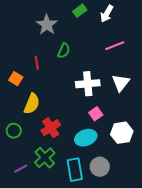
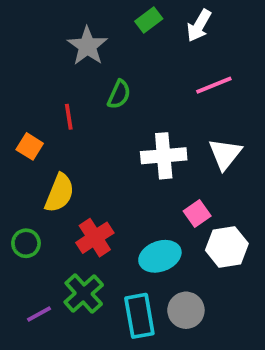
pink square: (96, 114) -> (197, 213), moved

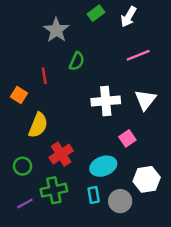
green circle: (26, 243) -> (23, 166), moved
white hexagon: (227, 247) -> (147, 179), moved
green cross: (84, 293) -> (54, 190), turned 30
cyan rectangle: (139, 316) -> (94, 195), moved, size x0.6

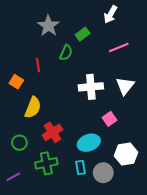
green rectangle: (96, 13) -> (83, 34), moved
purple line: (25, 203) -> (13, 177), moved

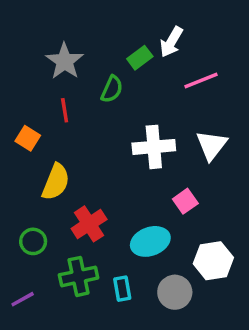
white arrow: (110, 14) -> (171, 42), moved
gray star: (48, 26) -> (65, 61), moved
cyan rectangle: (80, 168) -> (122, 289), moved

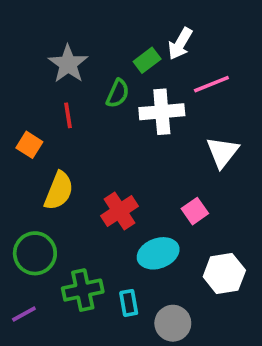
white cross: (154, 147) -> (162, 112), moved
red cross: (89, 224) -> (120, 211), moved
green circle: (33, 241) -> (35, 253), size x1.5
gray circle: (175, 292) -> (173, 323), moved

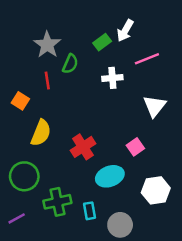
green semicircle: (118, 93) -> (70, 64), moved
white cross: (162, 112) -> (112, 78), size x0.7

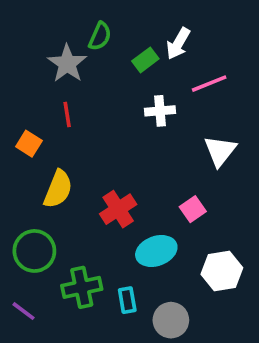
green semicircle: (70, 64) -> (100, 36), moved
purple line: (17, 218) -> (23, 311), turned 66

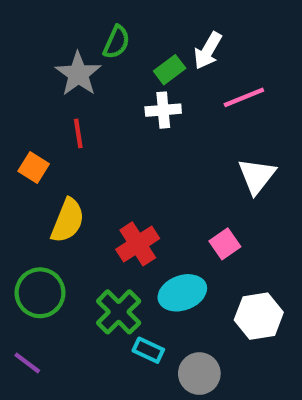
white cross: (160, 111) -> (163, 110), moved
green cross: (82, 287) -> (119, 312), moved, turned -33
cyan rectangle: (127, 300) -> (148, 350), turned -55

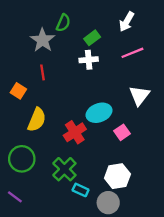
white arrow: (208, 51) -> (127, 22), moved
cyan ellipse: (182, 293) -> (99, 113), moved
white hexagon: (259, 316) -> (117, 176), moved

